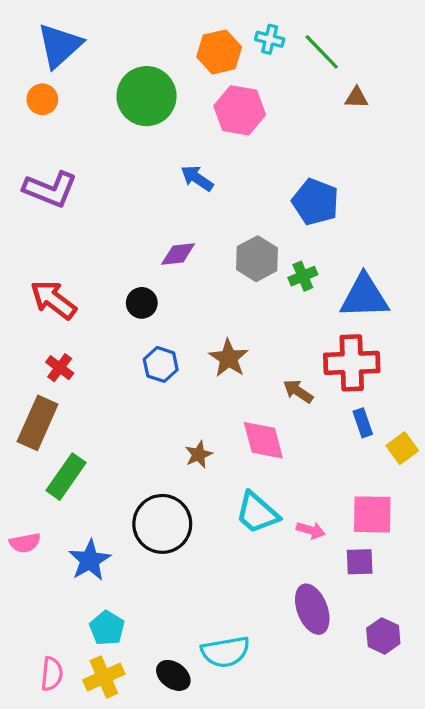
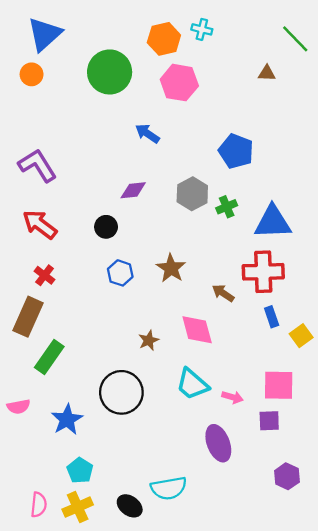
green line: (322, 52) -> (295, 39), moved
purple L-shape: (50, 189) -> (37, 165), moved, turned -144
purple ellipse: (312, 609) -> (218, 443), moved

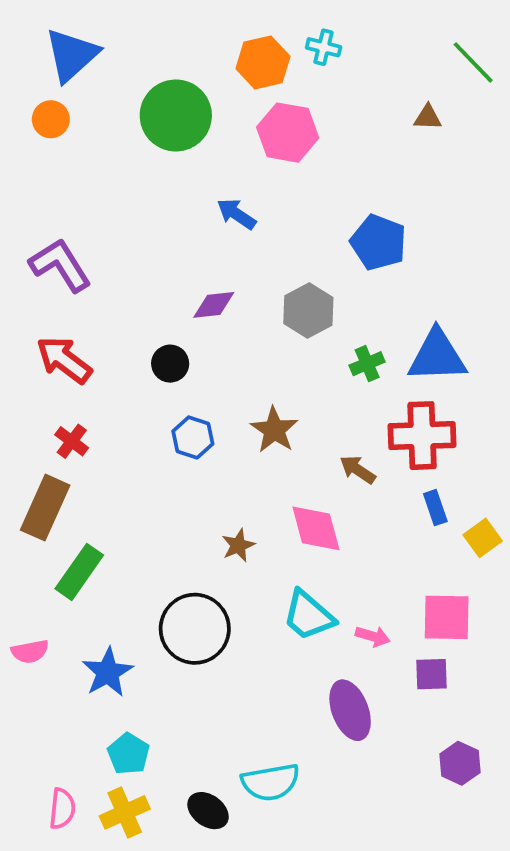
green cross: (227, 207) -> (367, 364), moved

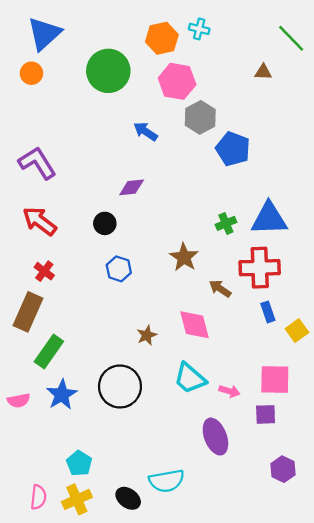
gray hexagon: (308, 311) -> (200, 117), moved
brown star: (274, 430) -> (184, 257), moved
blue star: (108, 672) -> (62, 395), moved

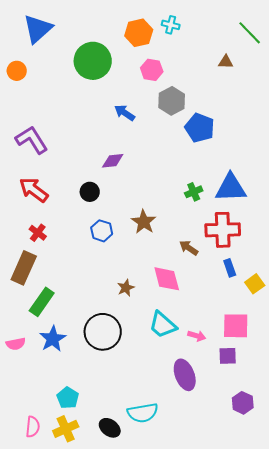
orange circle: (31, 73) -> (17, 71), moved
pink hexagon: (177, 81) -> (152, 70), size x0.7
brown star: (184, 257) -> (144, 222), moved

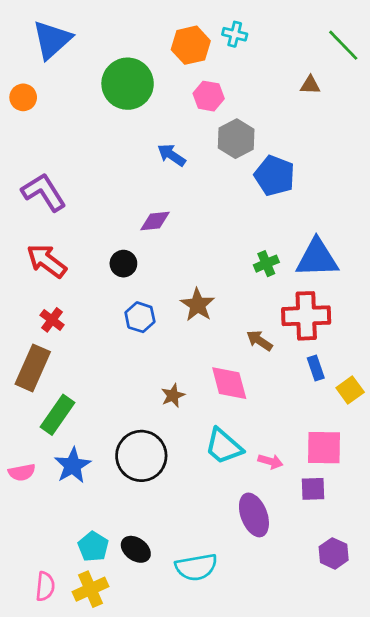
black ellipse: (110, 428) -> (136, 549), moved

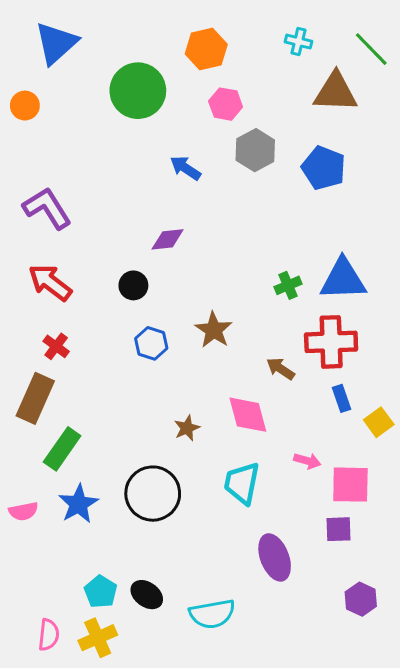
cyan cross: (235, 34) -> (298, 42), moved
brown triangle: (310, 85) -> (336, 92), size x2.0
blue pentagon: (275, 176) -> (324, 168), moved
cyan trapezoid: (224, 446) -> (242, 483), turned 60
pink arrow: (270, 461) -> (307, 461), moved

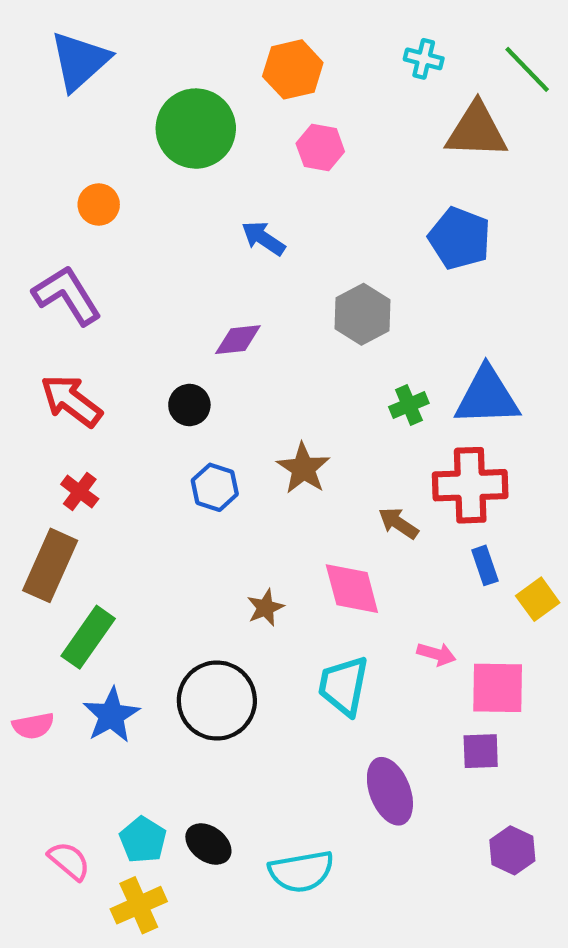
orange circle: (25, 106) -> (99, 204), moved
gray hexagon: (255, 150) -> (362, 314), moved
pink semicircle: (49, 635) -> (69, 861), moved, turned -56

